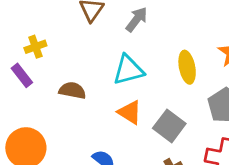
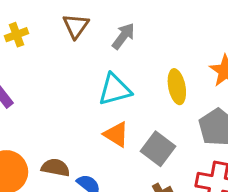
yellow cross: (35, 47) -> (16, 35), moved
brown semicircle: (72, 90) -> (55, 168), moved

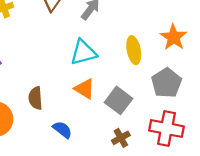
brown semicircle: (55, 168) -> (35, 98), moved, turned -105

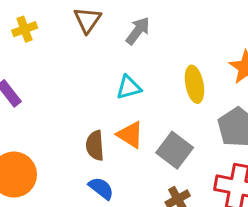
cyan triangle: (83, 52) -> (129, 87), size x0.7
brown semicircle: (35, 98) -> (95, 145), moved

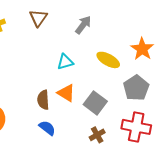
gray arrow: (138, 31) -> (83, 25), moved
yellow ellipse: (194, 84) -> (108, 60), turned -50

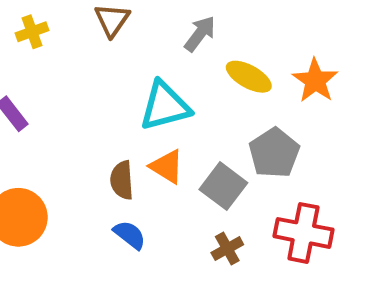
yellow ellipse: (108, 60) -> (249, 77), moved
cyan triangle: (65, 62) -> (165, 106), size x1.6
gray pentagon: (136, 88) -> (274, 153), moved

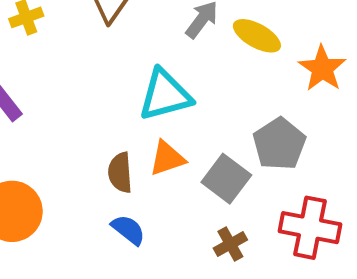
yellow ellipse: (249, 77) -> (257, 36), moved
orange triangle: (167, 167) -> (167, 158), turned -51

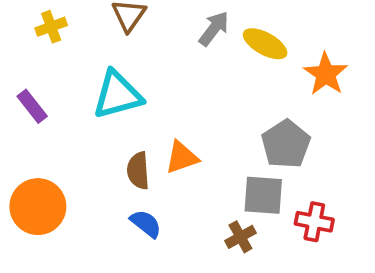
cyan triangle: (165, 95) -> (117, 95), moved
gray square: (226, 179) -> (263, 195), moved, turned -33
red cross: (310, 228) -> (314, 222), size x0.7

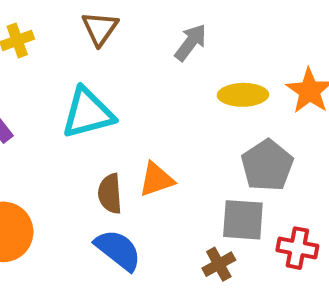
yellow ellipse: (265, 44) -> (243, 95), moved, turned -30
blue semicircle: (146, 224) -> (118, 250), size x1.4

